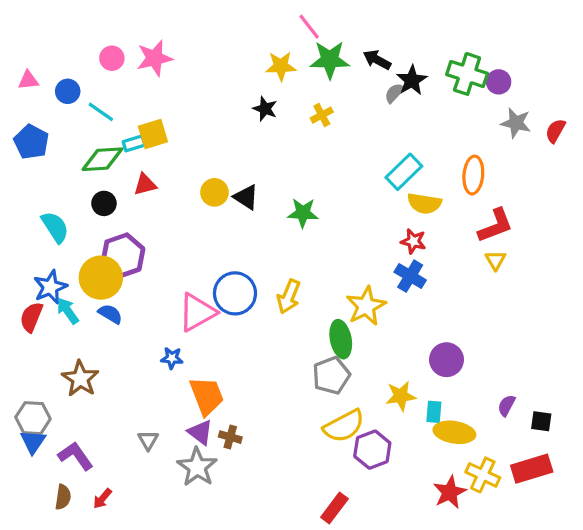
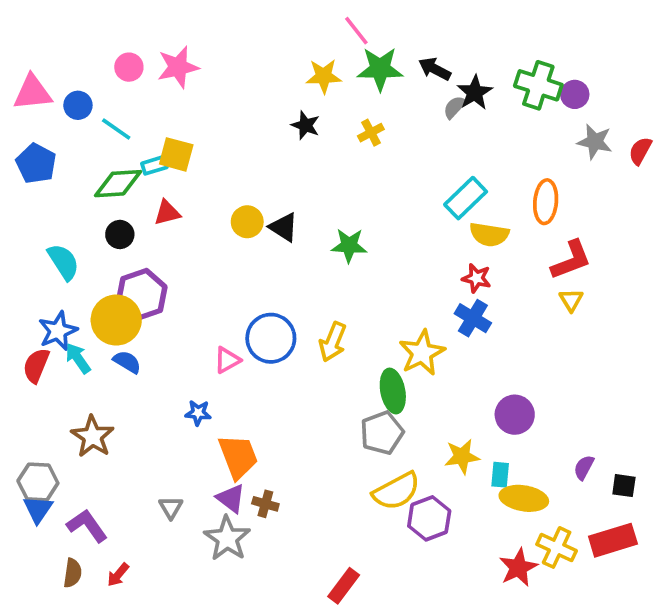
pink triangle: (28, 80) -> (32, 93), size x1.6
yellow square: (153, 134) -> (176, 154), turned 32
pink triangle: (197, 312) -> (227, 360), size x0.6
red rectangle: (334, 508) -> (344, 586), moved

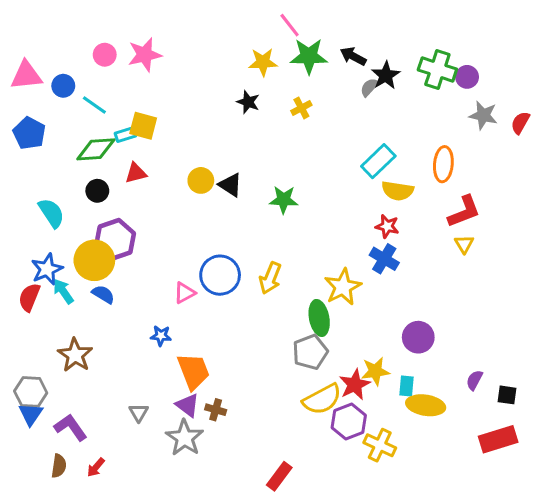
yellow cross: (557, 547) -> (380, 445), moved
red star: (518, 568) -> (355, 385), moved

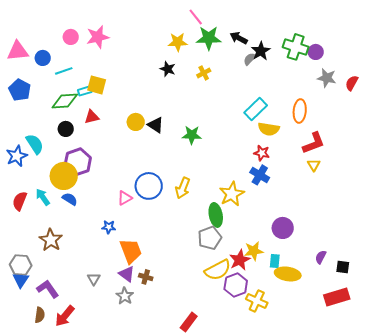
cyan line: (94, 105) -> (64, 71), turned -54
blue star: (47, 269) -> (17, 156), moved
gray star: (185, 438) -> (125, 296), size x0.7
red arrow: (96, 467) -> (65, 316), size x1.6

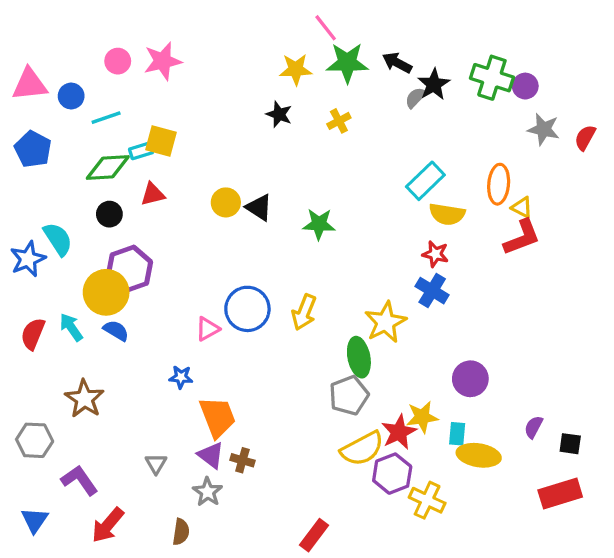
yellow triangle: (314, 165) -> (522, 207), moved, turned -32
blue triangle: (21, 280) -> (35, 520), moved
brown semicircle: (40, 315) -> (181, 532), moved

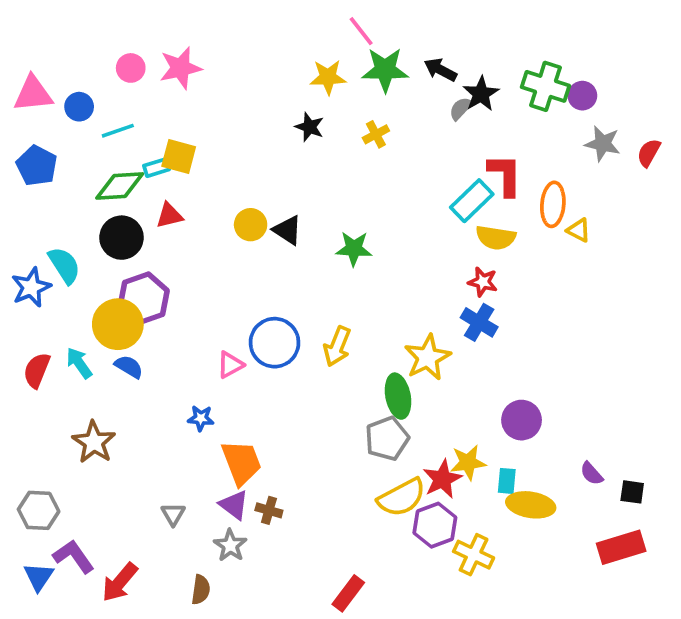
black circle: (109, 214) -> (122, 238), size x1.5
red L-shape: (522, 237) -> (505, 175), moved, turned -69
purple semicircle: (534, 427) -> (592, 474), turned -70
gray hexagon: (35, 440) -> (39, 510), moved
purple L-shape: (79, 480) -> (74, 556), moved

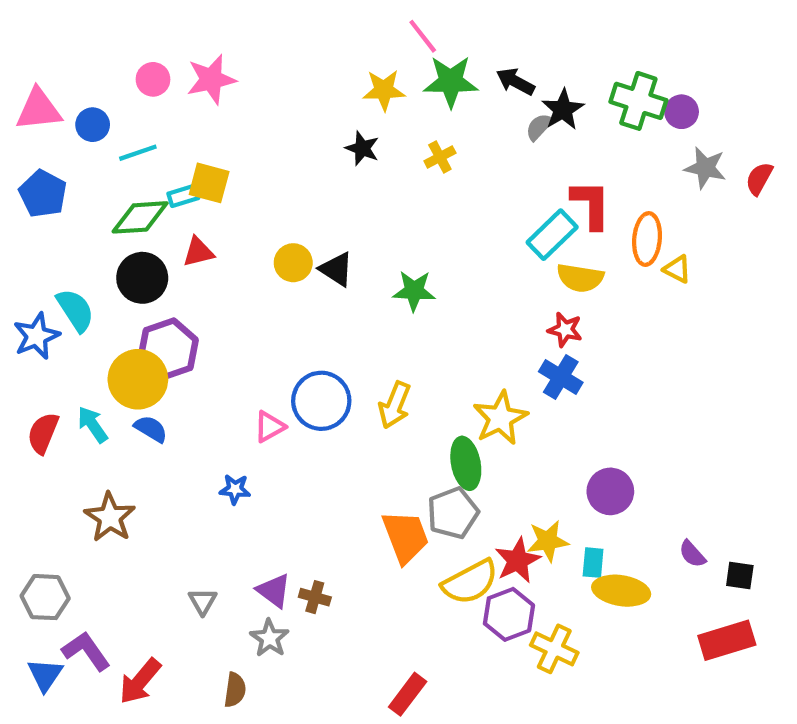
orange trapezoid: (241, 462) -> (405, 537), moved

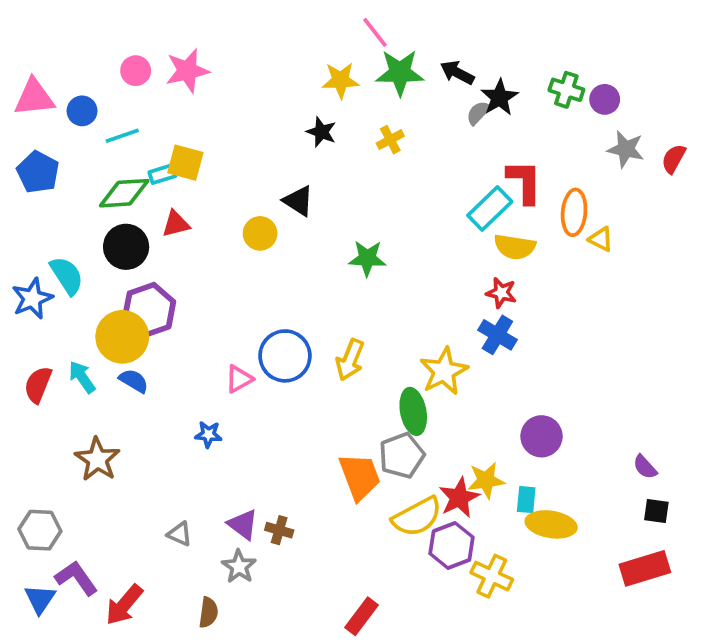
green cross: (638, 101) -> (566, 90), size x0.7
black triangle: (336, 269) -> (298, 201), moved
purple semicircle: (692, 554) -> (645, 467), moved
gray triangle: (203, 601) -> (180, 534), turned -36

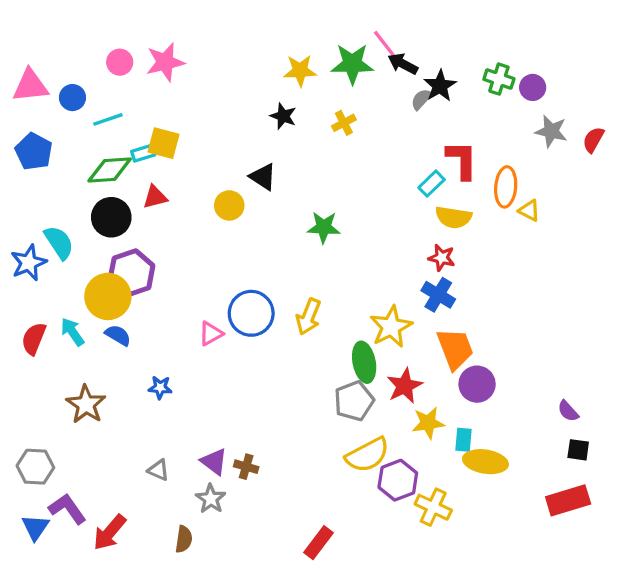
pink line: (375, 32) -> (384, 44), moved
cyan rectangle: (490, 209) -> (432, 184), size x0.7
blue star: (208, 434) -> (160, 387), moved
orange trapezoid: (360, 477) -> (455, 349), moved
red star: (459, 498) -> (405, 386), moved

